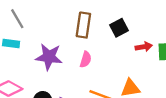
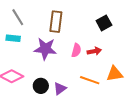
brown rectangle: (83, 25) -> (56, 22), moved
red arrow: (144, 47) -> (94, 51), moved

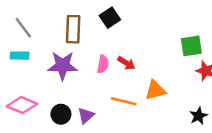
black square: (104, 23) -> (110, 18), moved
red arrow: (94, 51) -> (126, 63), turned 48

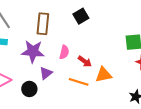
black square: (110, 18) -> (81, 16), moved
red arrow: (126, 63) -> (85, 61), moved
purple triangle: (86, 116) -> (46, 73), moved

